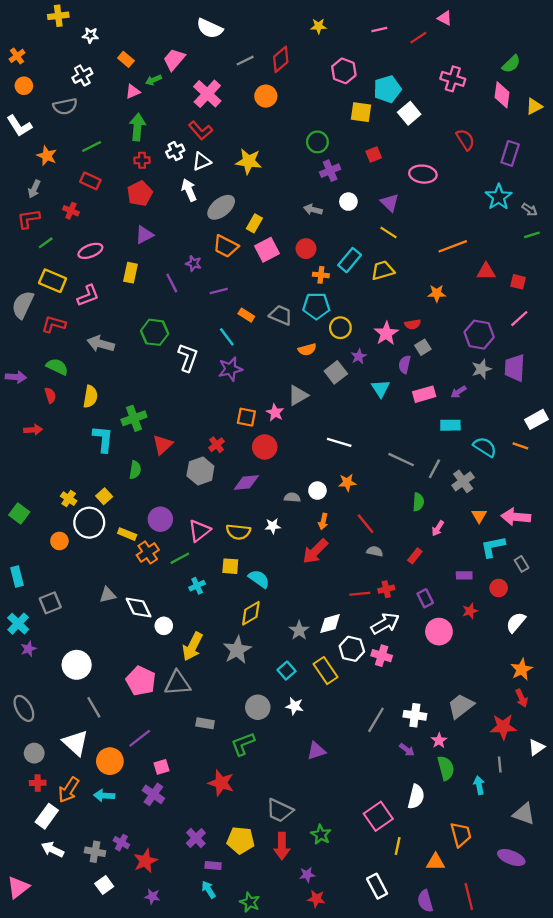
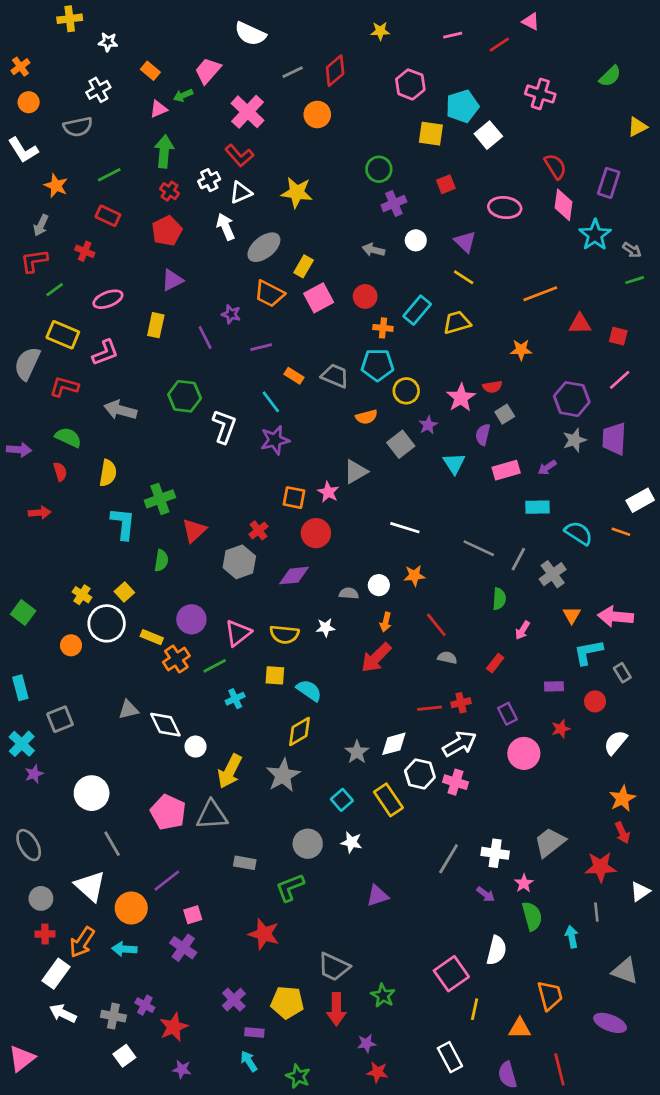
pink diamond: (502, 95) -> (564, 205), moved
red cross: (142, 160) -> (170, 191), turned 35

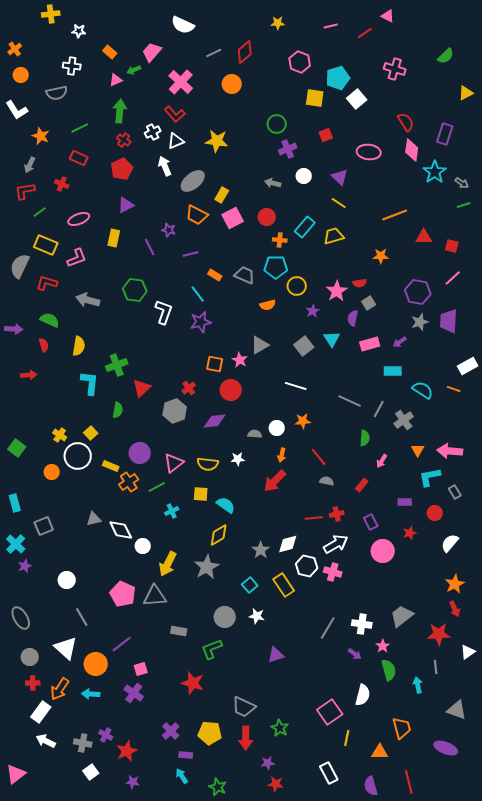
white cross: (98, 90) -> (72, 66), turned 36
gray square: (401, 444) -> (304, 346), moved
white circle: (92, 793) -> (67, 580), size x0.7

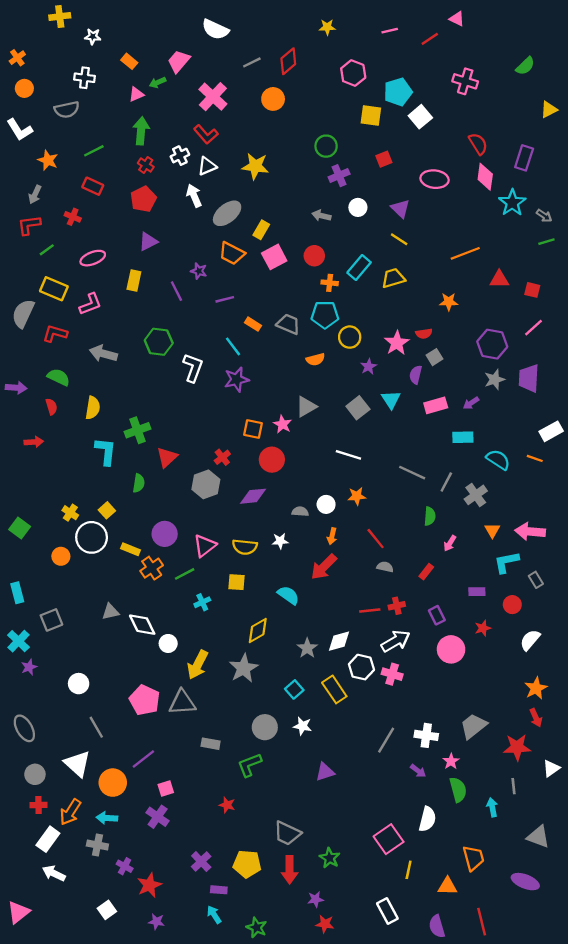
cyan semicircle: (226, 505) -> (288, 595), moved
red star: (193, 683) -> (227, 805), size x0.6
gray cross: (83, 743) -> (97, 845), moved

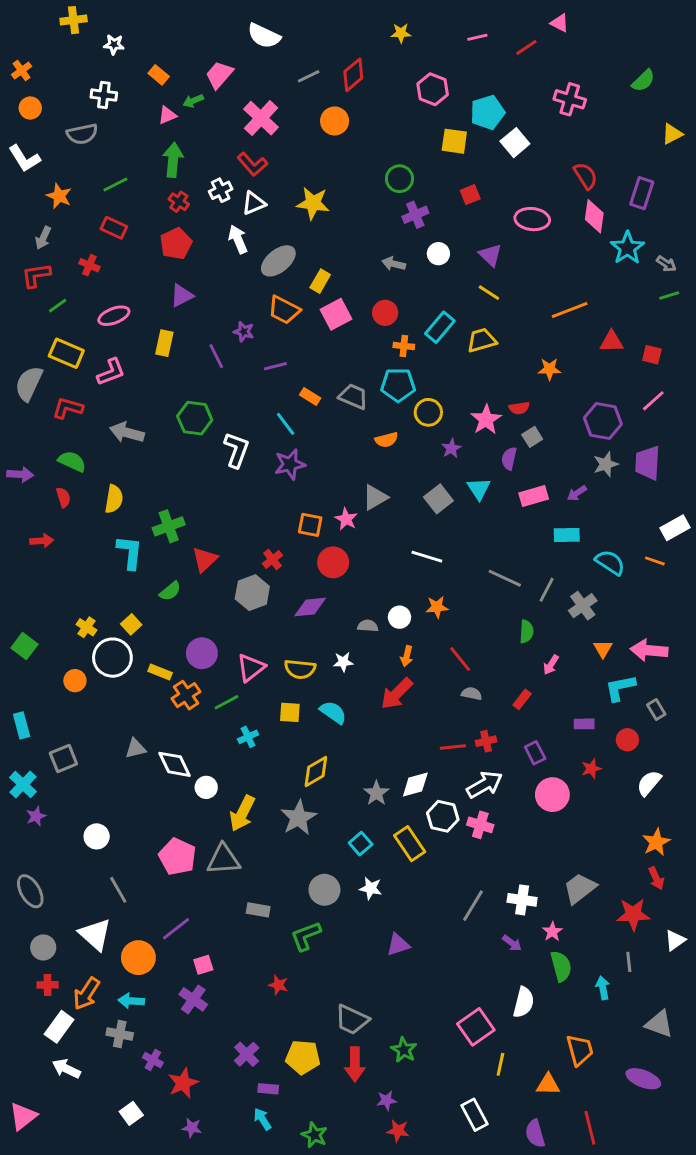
green semicircle: (139, 483) -> (170, 591), turned 42
cyan semicircle: (288, 595) -> (333, 712), moved

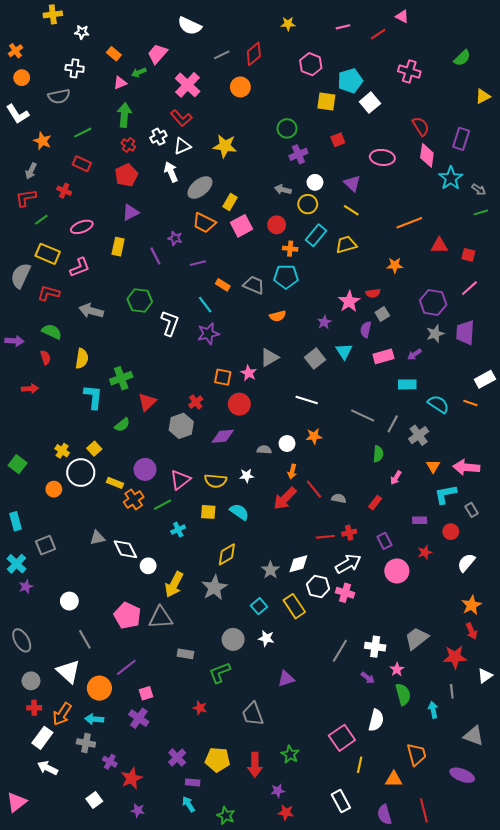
yellow circle: (428, 412) -> (308, 204), moved
red line: (460, 659) -> (314, 489), moved
gray trapezoid: (352, 1020) -> (253, 714), moved, turned 45

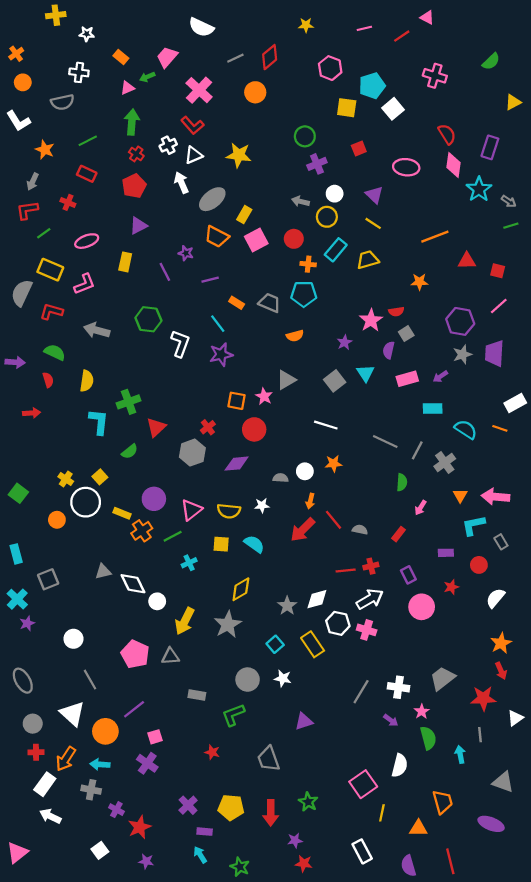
gray triangle: (161, 618) -> (170, 656), size x0.7

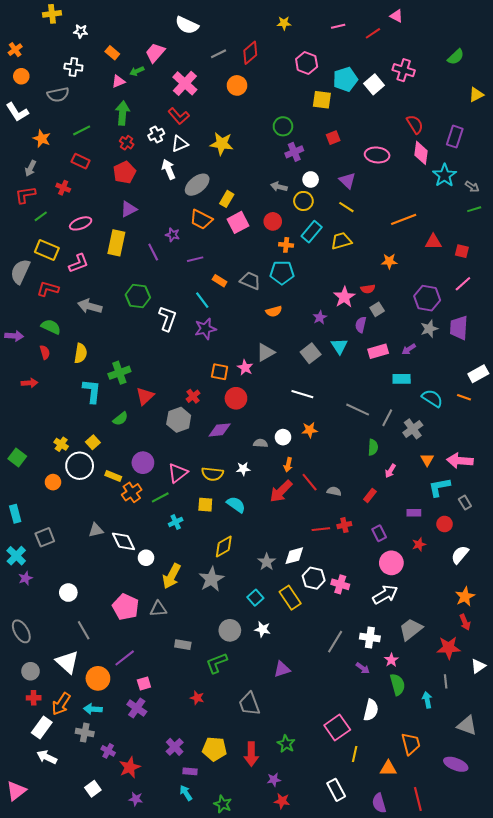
white square: (393, 109) -> (374, 84), moved
yellow rectangle: (125, 262) -> (116, 243), size x1.4
white arrow: (370, 599) -> (385, 595), moved

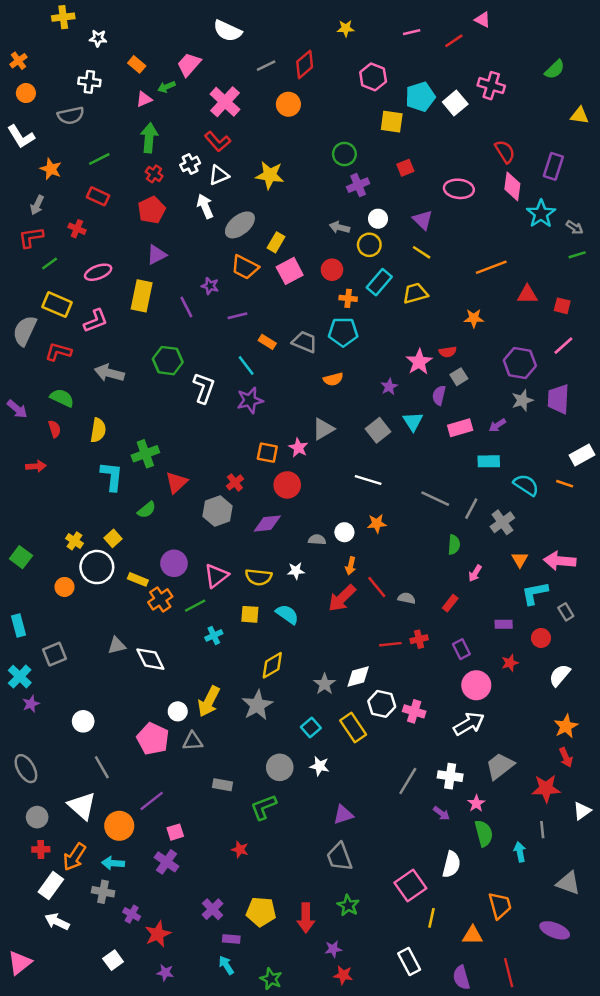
yellow triangle: (476, 95) -> (580, 115), turned 35
purple arrow: (14, 336) -> (17, 409), turned 36
white circle: (146, 558) -> (178, 711), moved
gray trapezoid: (249, 704) -> (339, 857), moved

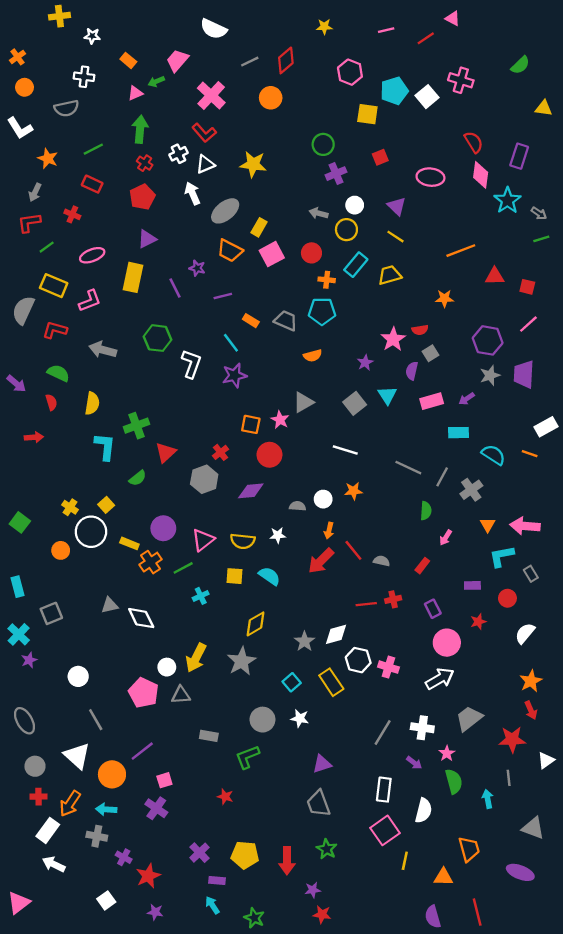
white rectangle: (409, 961) -> (384, 790), moved, turned 35

